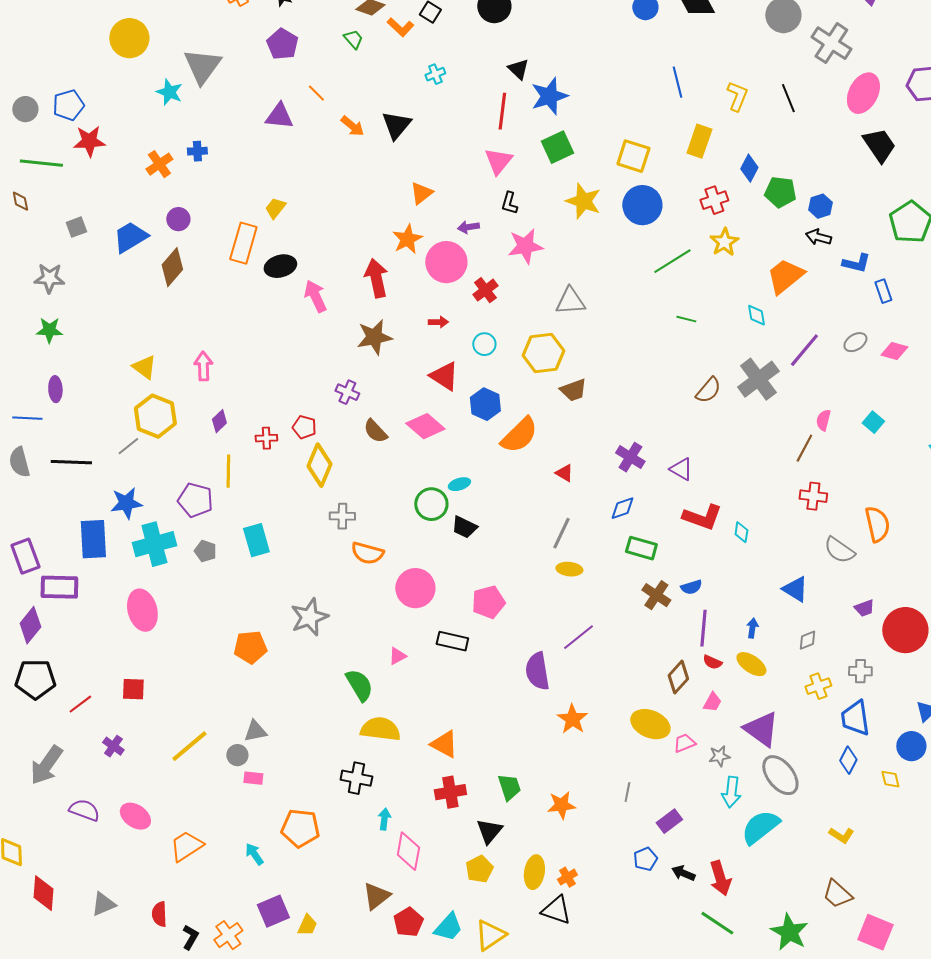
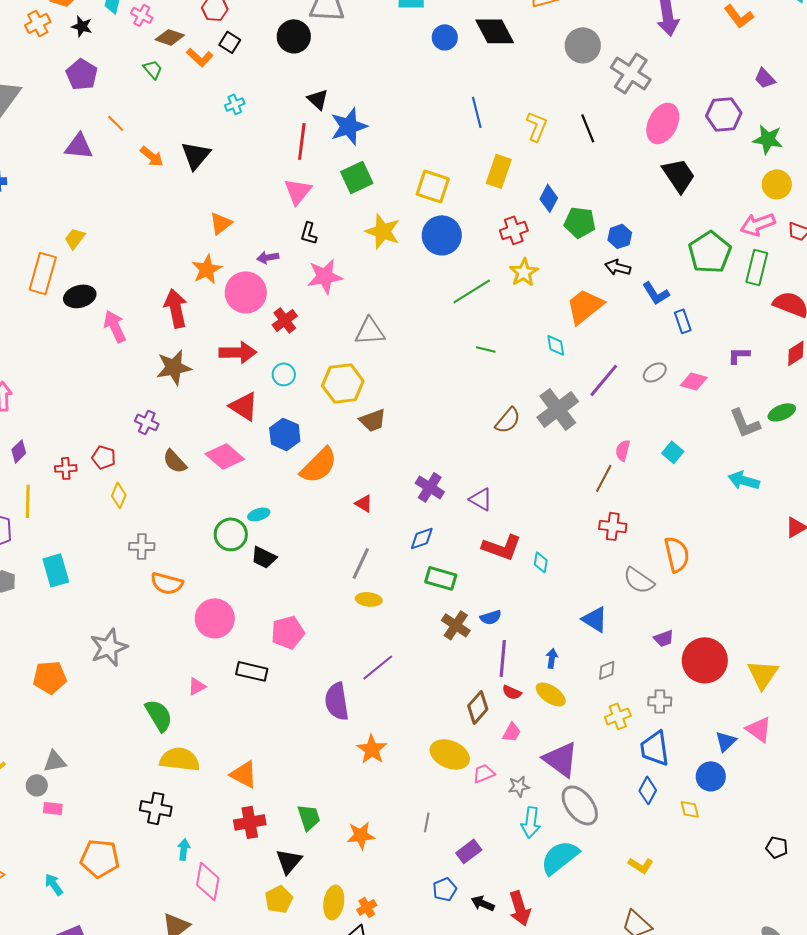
blue L-shape: (856, 263) -> (656, 293), turned 44
red arrow: (438, 322) -> (238, 352), size x1.8
yellow diamond: (319, 465) -> (119, 495), size x0.6

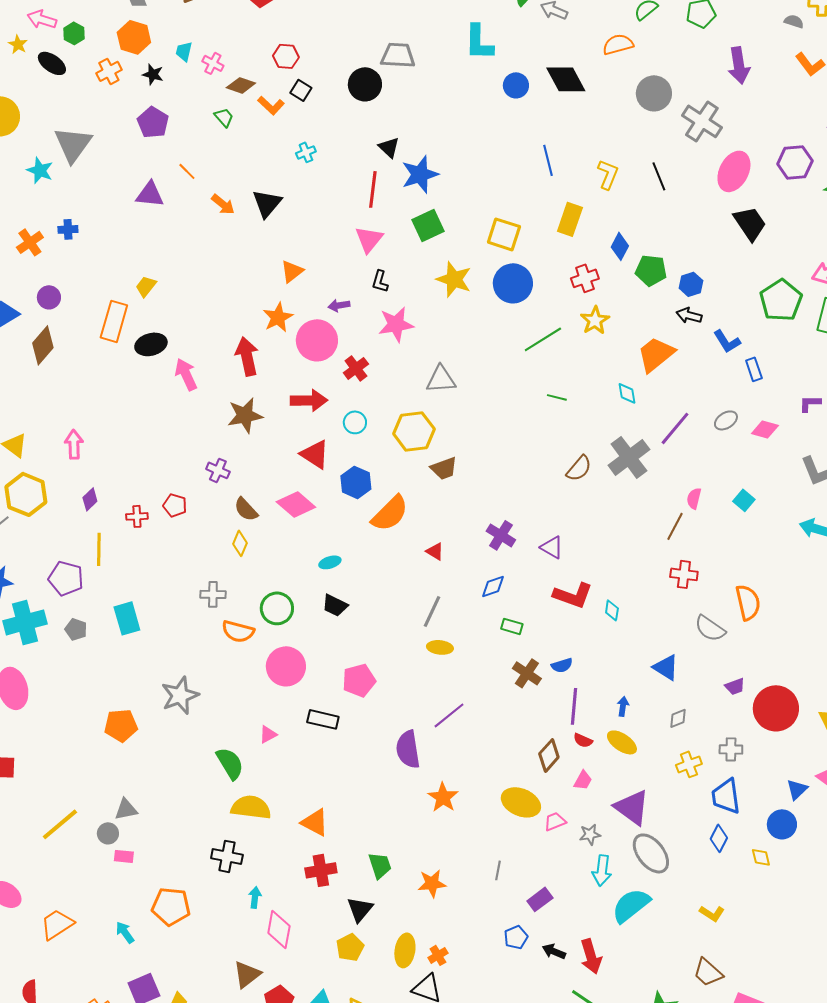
yellow diamond: (119, 495) -> (240, 543), moved
green circle: (231, 534) -> (277, 608), moved
green rectangle: (441, 578) -> (512, 626), size x0.7

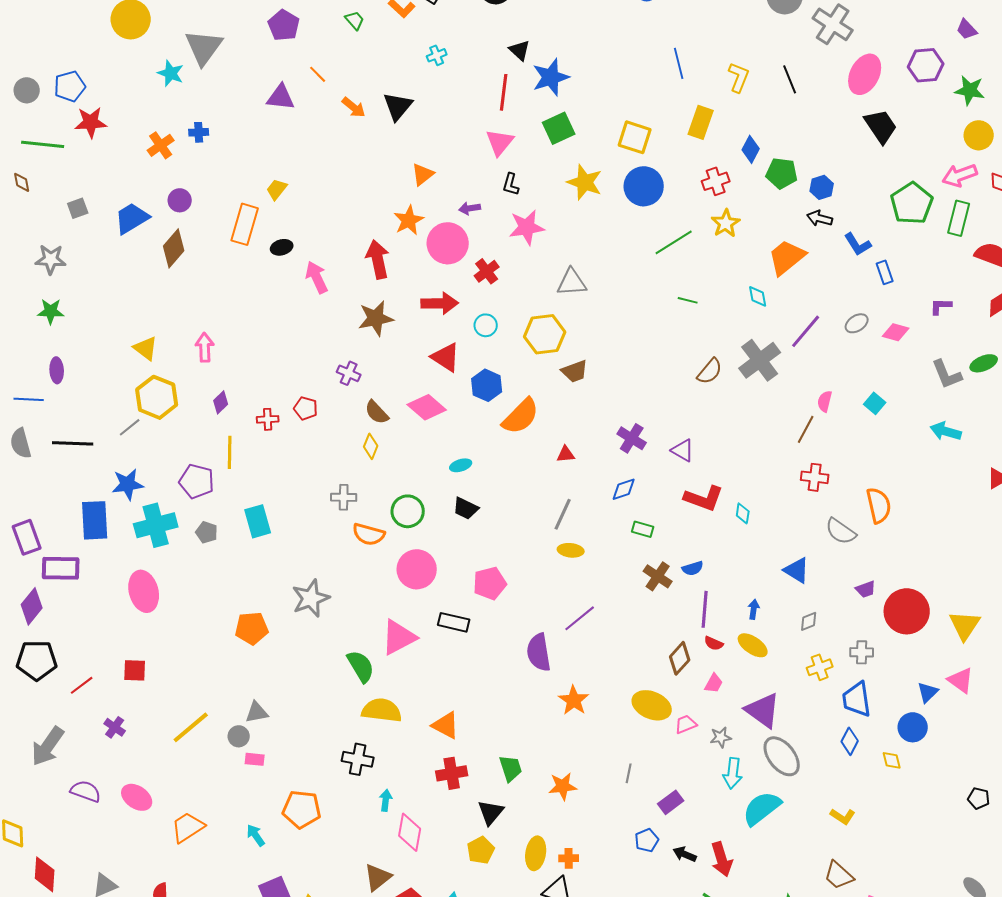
black ellipse: (151, 344) -> (282, 247), size x0.7
red triangle: (435, 551) -> (566, 454), turned -36
pink triangle: (268, 734) -> (399, 637), size x2.0
orange cross: (438, 955) -> (569, 858), turned 30

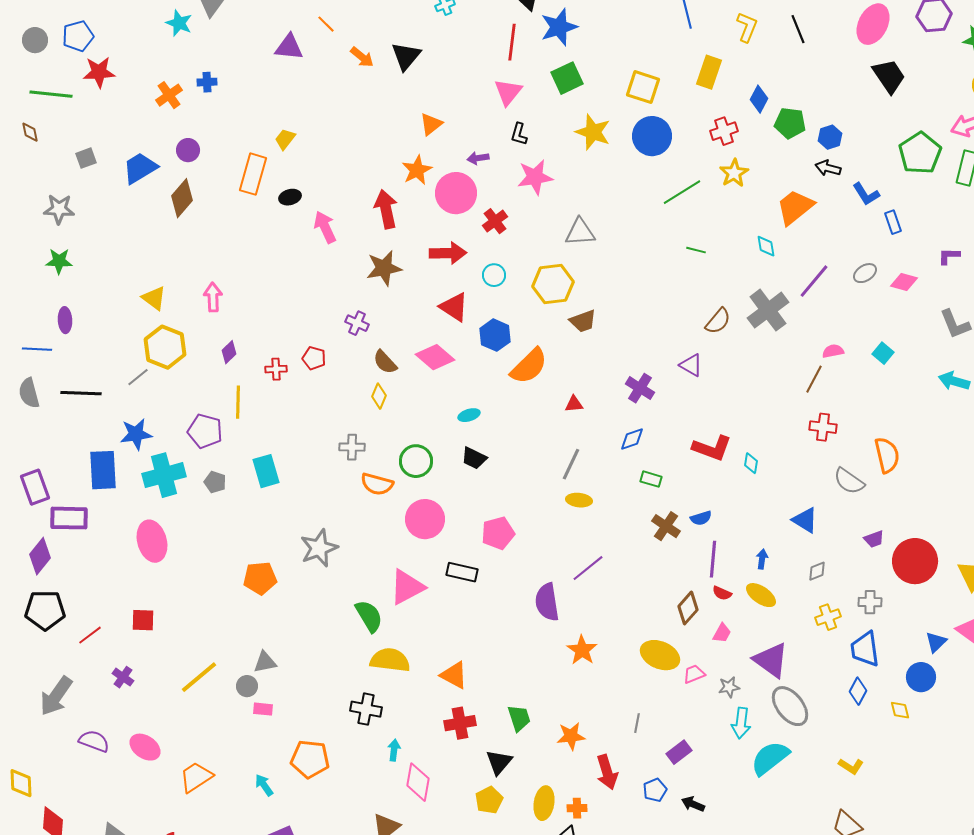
pink semicircle: (825, 401) -> (833, 351), turned 65
purple triangle: (683, 450) -> (691, 365), moved
red arrow: (722, 859) -> (607, 772), moved

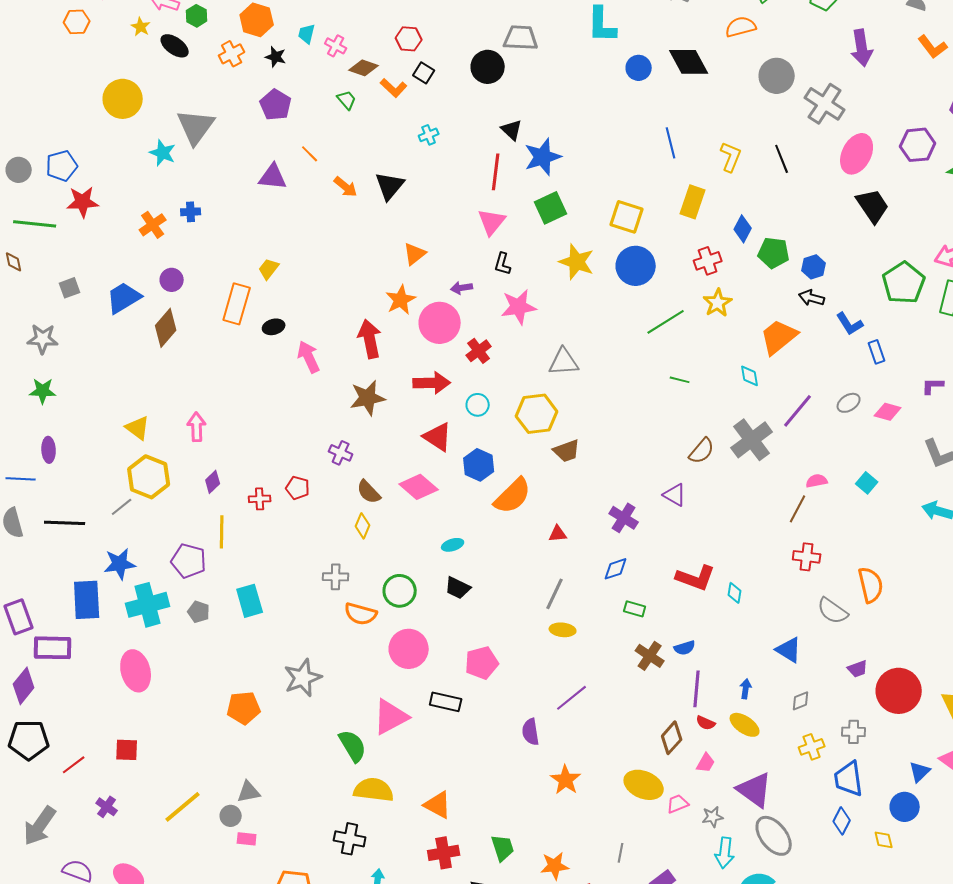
purple semicircle: (547, 602) -> (531, 732), size x0.7

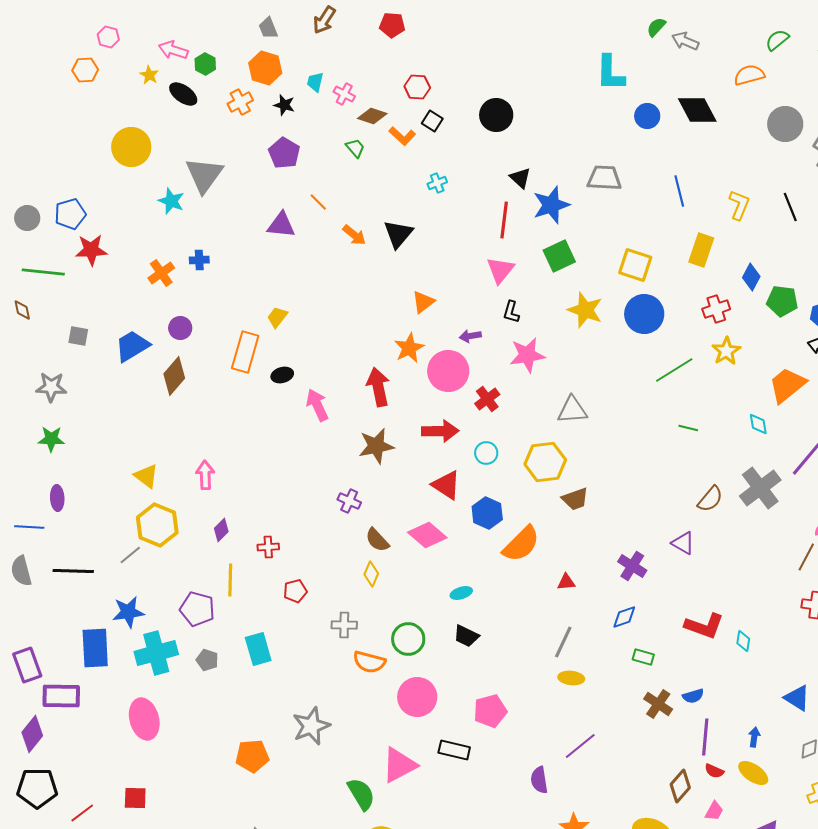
gray trapezoid: (521, 38) -> (604, 178), moved
gray square: (70, 288) -> (78, 336), turned 30
red pentagon: (298, 488) -> (295, 591), moved, turned -30

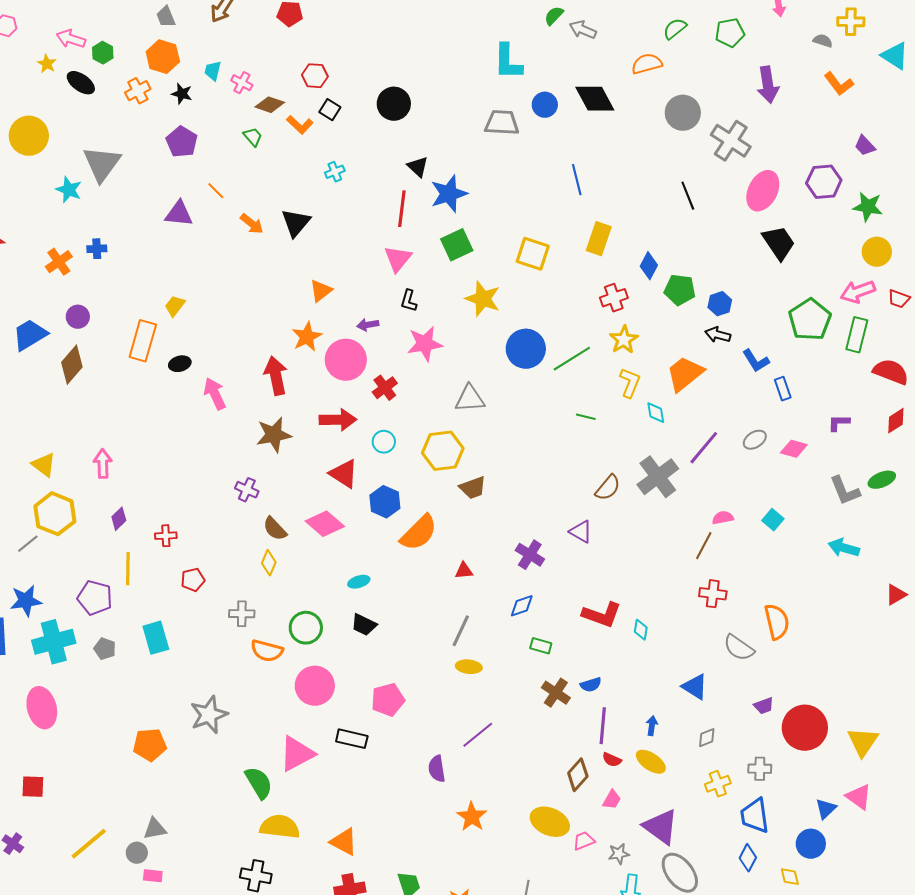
gray trapezoid: (604, 178) -> (502, 123), moved
yellow L-shape: (739, 205) -> (630, 383), moved
blue circle: (644, 314) -> (526, 349), moved

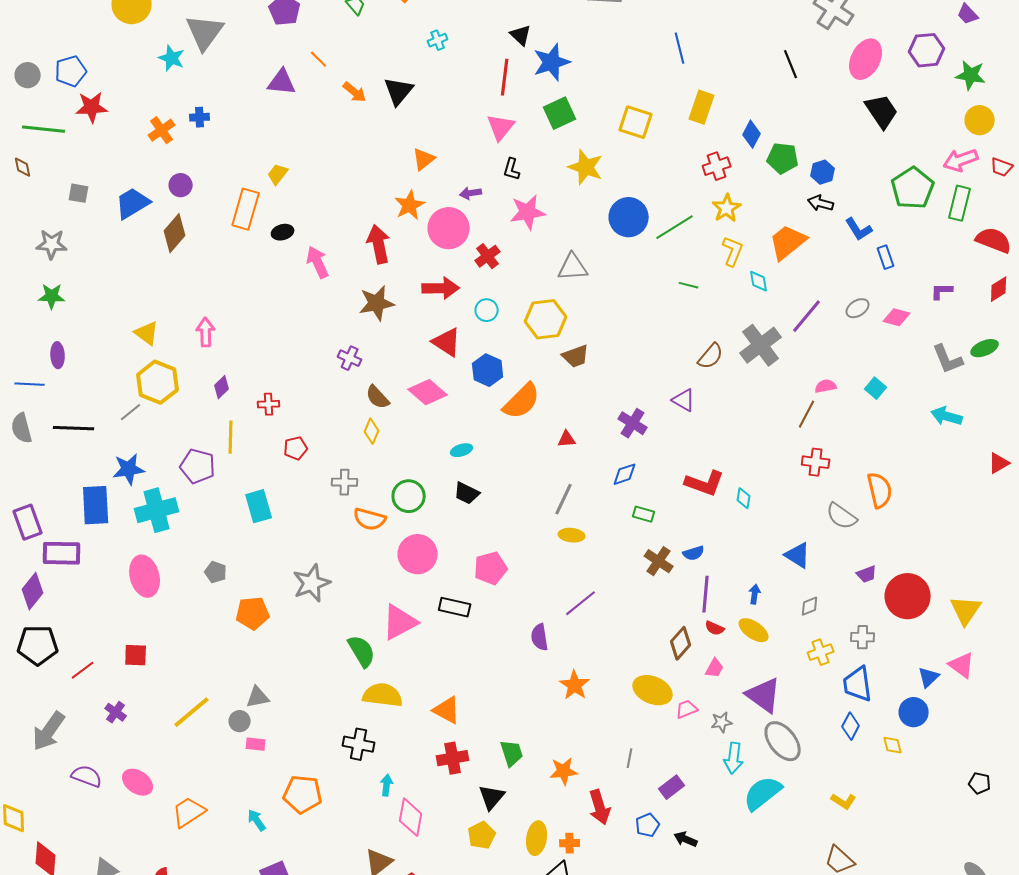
gray pentagon: (105, 649) -> (216, 572), moved

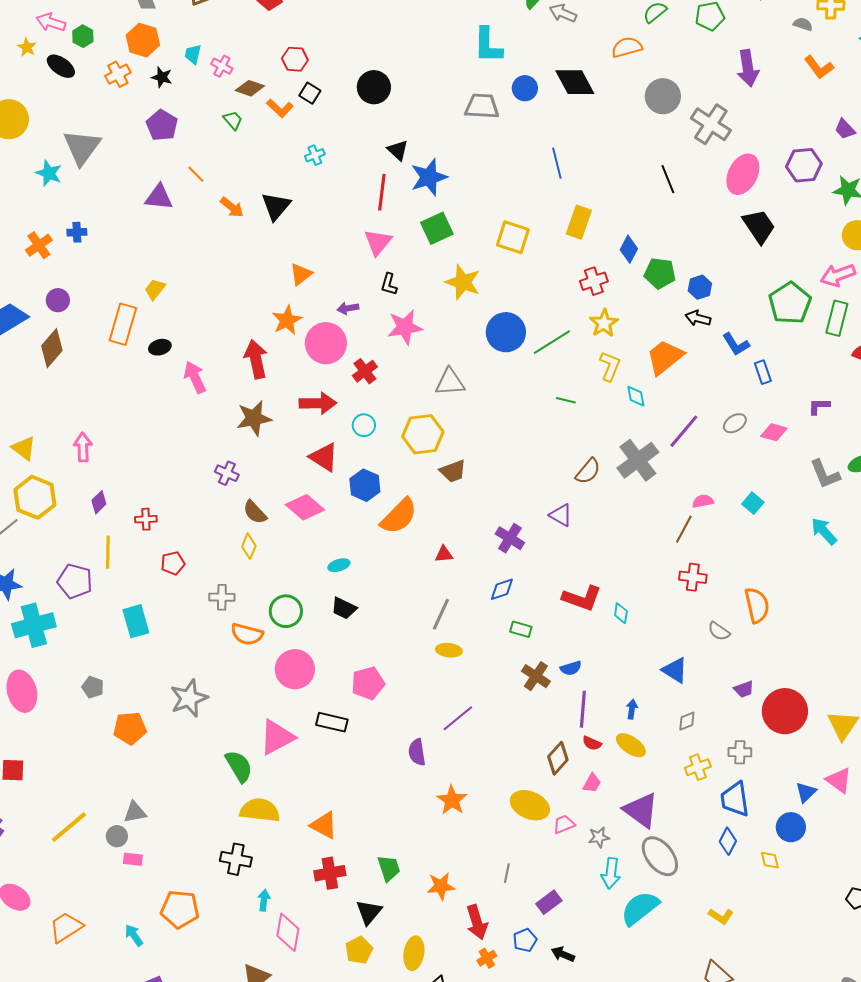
cyan arrow: (947, 416) -> (824, 531), turned 32
gray semicircle: (842, 516) -> (719, 631), size x0.7
orange cross: (570, 843) -> (487, 958), moved, turned -30

